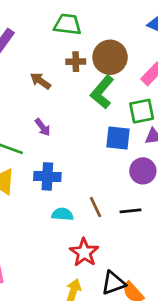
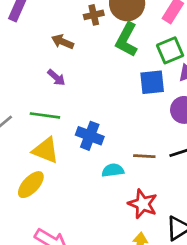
purple arrow: (43, 127) -> (56, 78), moved
blue cross: (47, 176) -> (90, 136), turned 30
brown line: (96, 207) -> (144, 156), turned -50

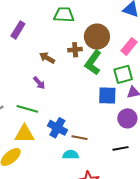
brown cross: (94, 15) -> (75, 50), moved
yellow triangle: (46, 150) -> (24, 134), turned -30
brown line: (144, 156) -> (79, 138), moved

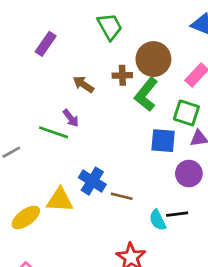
green trapezoid: (64, 15) -> (110, 27), turned 55
green square: (123, 74) -> (186, 113), turned 30
green line: (27, 109) -> (54, 132), moved
yellow triangle: (24, 134) -> (60, 200), moved
cyan semicircle: (71, 155) -> (158, 220), moved, turned -119

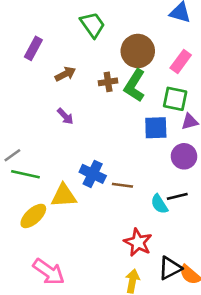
brown cross: (122, 75) -> (108, 82), moved
brown arrow: (83, 84) -> (65, 74), moved, turned 126
green line: (54, 132) -> (25, 174), moved

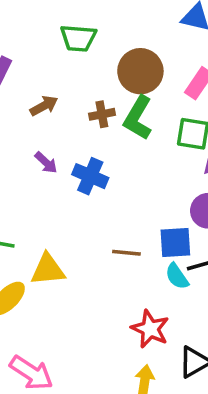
green trapezoid: (93, 25) -> (78, 38), turned 132
blue square: (156, 128) -> (175, 243), moved
blue cross: (93, 174) -> (90, 176), moved

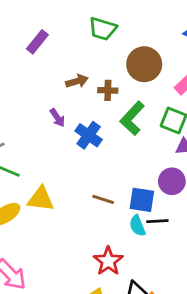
brown arrow: (44, 106) -> (77, 81), moved
green L-shape: (138, 118) -> (132, 118), moved

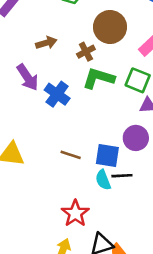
brown cross: (108, 90) -> (86, 52), moved, turned -30
purple arrow: (57, 118) -> (28, 77), size x1.5
green L-shape: (132, 118) -> (98, 78), turned 64

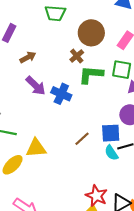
brown arrow: (46, 43) -> (28, 57), moved
brown line: (71, 155) -> (82, 139), turned -49
red star: (75, 213) -> (96, 196), moved

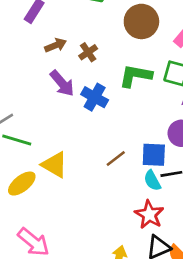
brown cross: (77, 56) -> (88, 52), moved
yellow triangle: (36, 148) -> (55, 165), turned 30
red star: (96, 196) -> (149, 215), moved

